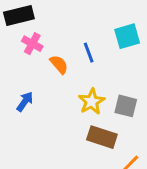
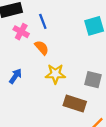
blue line: (89, 53) -> (43, 21), moved
yellow star: (92, 101) -> (55, 74), moved, turned 30

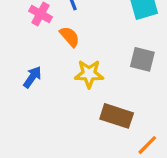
gray square: (93, 80) -> (142, 59), moved

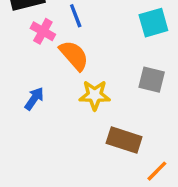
orange semicircle: (70, 37) -> (74, 55), size x1.4

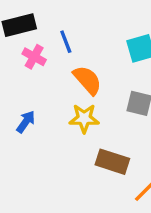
orange semicircle: (74, 55) -> (87, 80), moved

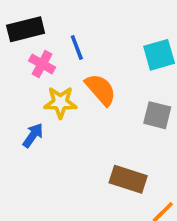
yellow star: (84, 118) -> (60, 102), moved

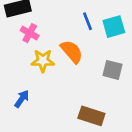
blue line: (77, 48) -> (87, 21), moved
blue arrow: (33, 135) -> (22, 99), moved

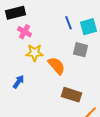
orange semicircle: (72, 51) -> (56, 66), moved
gray square: (112, 70) -> (80, 50), moved

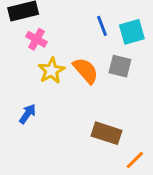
yellow star: (34, 53) -> (51, 71), turned -30
orange semicircle: (56, 66) -> (86, 71), moved

